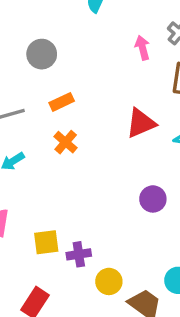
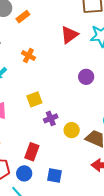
orange rectangle: (62, 102) -> (23, 17), moved
yellow square: (46, 242) -> (34, 99), moved

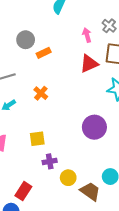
red triangle: (69, 35) -> (89, 64), moved
purple circle: (86, 77) -> (94, 127), size x1.5

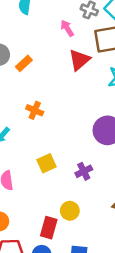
purple cross: (50, 161) -> (84, 171), moved
yellow circle: (68, 178) -> (70, 211), moved

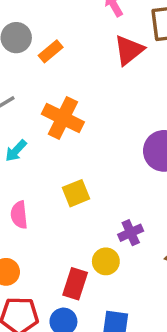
orange cross: (35, 110) -> (63, 118), size x1.6
purple cross: (84, 171) -> (131, 233), moved

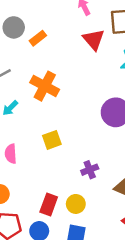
red triangle: (129, 50) -> (94, 40), turned -35
yellow circle: (106, 261) -> (76, 204), moved

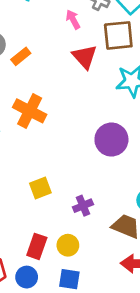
yellow square: (52, 140) -> (40, 188), moved

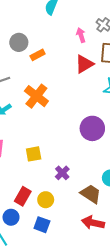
red triangle: (85, 57) -> (84, 64), turned 30
purple cross: (83, 206) -> (62, 173), turned -32

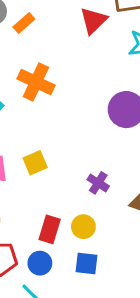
yellow square: (34, 154) -> (35, 163), moved

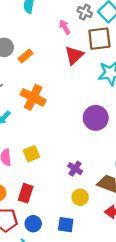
yellow circle: (83, 227) -> (80, 197), moved
red rectangle: (50, 229) -> (26, 193), moved

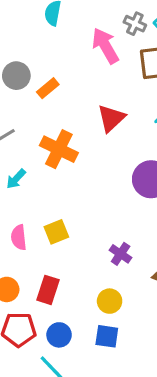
pink arrow: (65, 27) -> (105, 46), size x1.6
red triangle: (74, 55) -> (111, 118), moved
yellow circle: (80, 197) -> (110, 301), moved

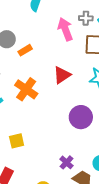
gray cross: (135, 24) -> (86, 18), turned -32
purple cross: (121, 254) -> (67, 162), moved

